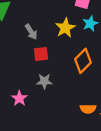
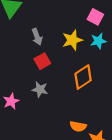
red square: (41, 54) -> (42, 61), turned -35

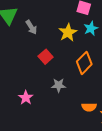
gray arrow: (37, 37) -> (31, 27), moved
gray star: (40, 89) -> (59, 85), moved

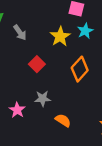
gray star: (59, 85) -> (43, 98), moved
orange semicircle: (89, 107) -> (63, 120), moved, turned -144

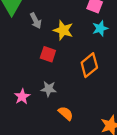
yellow star: (60, 37) -> (63, 30), moved, turned -30
red square: (37, 64) -> (48, 54), turned -35

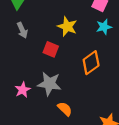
gray arrow: (36, 21) -> (22, 30), moved
gray star: (49, 89) -> (49, 84), size x1.5

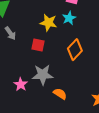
cyan star: (104, 27) -> (69, 18), moved

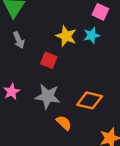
orange diamond: (75, 50) -> (90, 100), moved, turned 50
pink star: (21, 84) -> (12, 92), moved

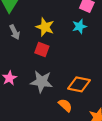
yellow star: (66, 36) -> (45, 27), moved
orange semicircle: (64, 123) -> (65, 105), moved

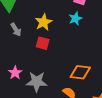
yellow star: (45, 27) -> (44, 22), turned 30
gray star: (42, 82) -> (37, 82), moved

